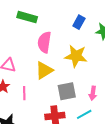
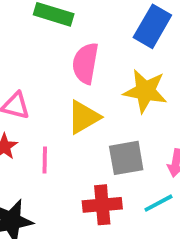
blue rectangle: (79, 22) -> (152, 26), size x1.5

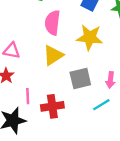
pink line: (45, 160) -> (28, 96), moved
red cross: (102, 205) -> (52, 106), moved

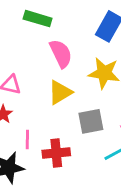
pink semicircle: (52, 23) -> (61, 54), turned 145

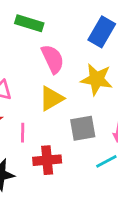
pink line: (27, 140) -> (23, 133), moved

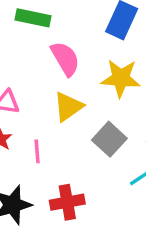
gray square: (83, 128) -> (109, 139), turned -32
red cross: (47, 160) -> (67, 202), moved

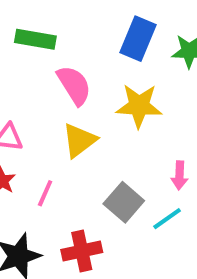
gray square: (109, 139) -> (124, 202), moved
pink line: (37, 151) -> (45, 193), turned 30

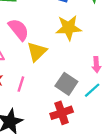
pink semicircle: (74, 85) -> (19, 30), moved
red cross: (82, 251) -> (62, 113), moved

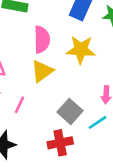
pink semicircle: (19, 30) -> (42, 40), moved, turned 30

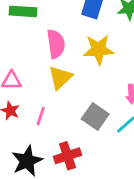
red cross: (60, 143) -> (67, 156), moved

